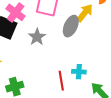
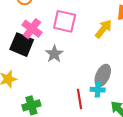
gray ellipse: (71, 26) -> (103, 75), moved

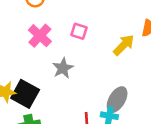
pink square: (65, 21) -> (79, 31), size x0.6
black square: (22, 45) -> (25, 94), moved

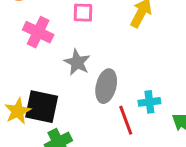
gray ellipse: (117, 100) -> (106, 86), moved

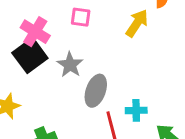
black square: (42, 107) -> (30, 55), moved, turned 36

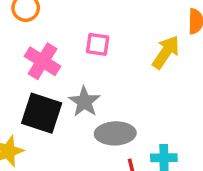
black square: (30, 55) -> (42, 113), moved, turned -36
gray ellipse: (96, 91) -> (115, 133), turned 68

